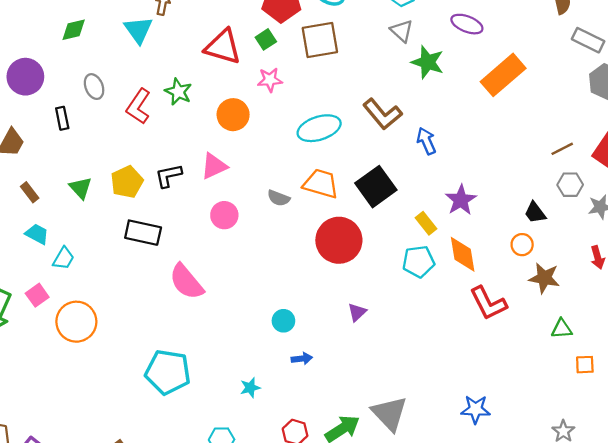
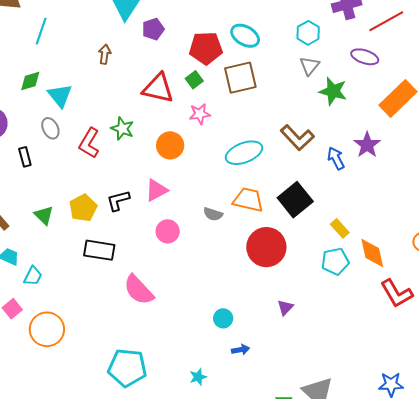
cyan triangle: (138, 30) -> (60, 95), moved
gray triangle: (402, 31) -> (310, 66), turned 30
purple star: (461, 200) -> (367, 145), moved

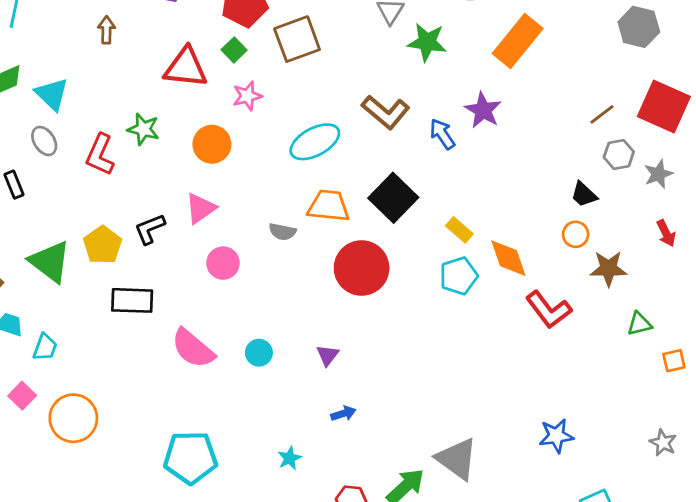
green triangle: (44, 215) -> (50, 262), size x1.6
purple triangle: (285, 307) -> (328, 355), moved
cyan circle: (223, 318) -> (259, 353), moved

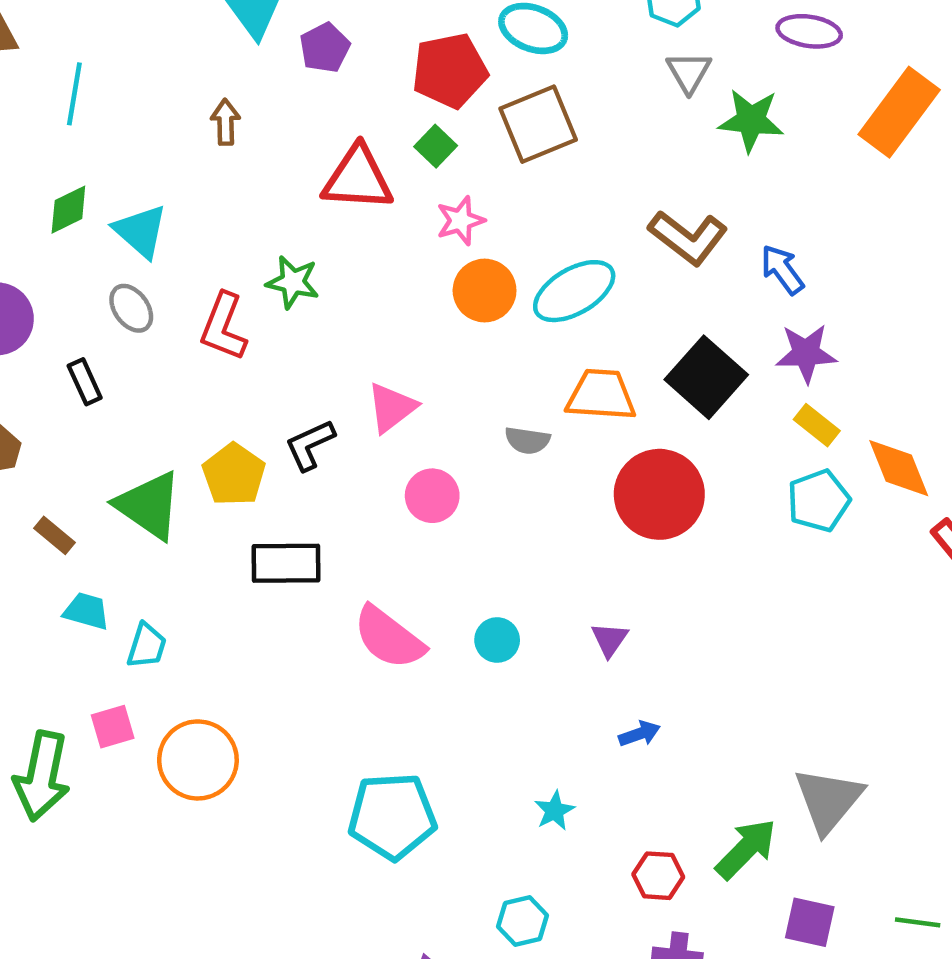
purple star: (483, 110) -> (806, 353), moved, turned -30
orange circle: (212, 144) -> (485, 291), moved
pink square: (22, 396) -> (113, 727), turned 32
gray triangle: (457, 459) -> (828, 800), turned 36

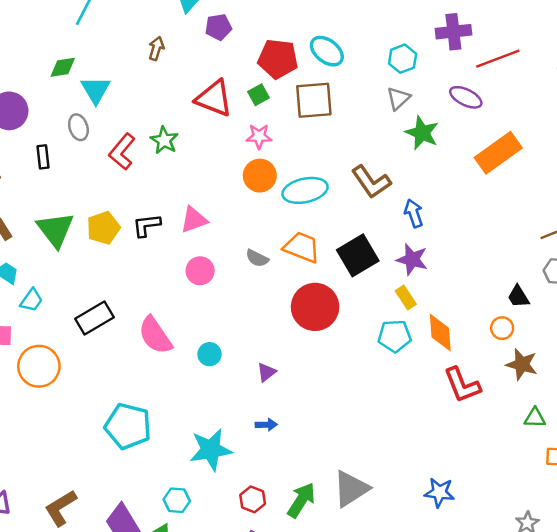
black rectangle: (286, 563) -> (95, 318), moved, turned -48
cyan star: (554, 811) -> (211, 450), size x2.0
green arrow: (746, 849) -> (301, 500), turned -30

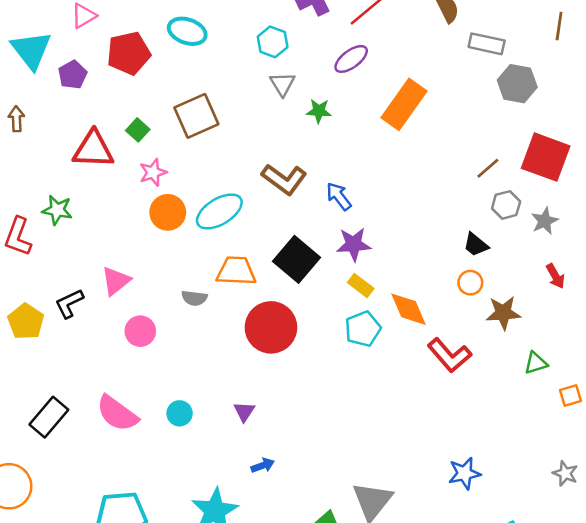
cyan ellipse: (327, 51) -> (187, 31), moved
red pentagon: (278, 59) -> (129, 53), moved
purple ellipse: (466, 97) -> (351, 59), turned -44
green star: (422, 133) -> (319, 111), size x0.7

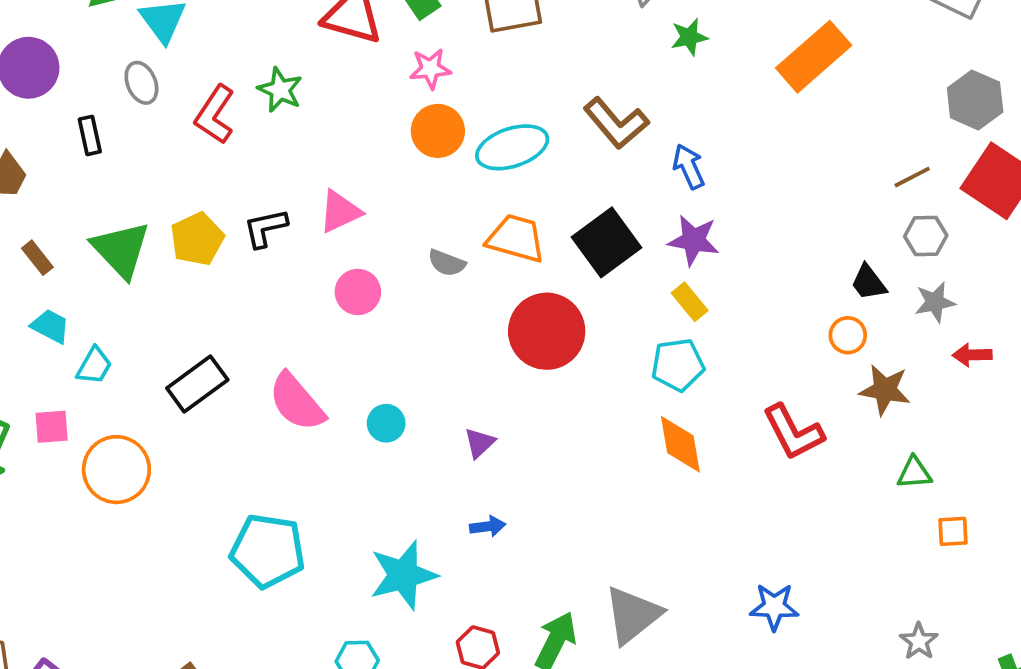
gray hexagon: (517, 84) -> (975, 100), moved
green star: (319, 111) -> (689, 37), turned -30
gray star: (545, 221) -> (935, 302), moved
red arrow: (555, 276) -> (972, 355), turned 105
orange diamond: (408, 309) -> (680, 444), moved

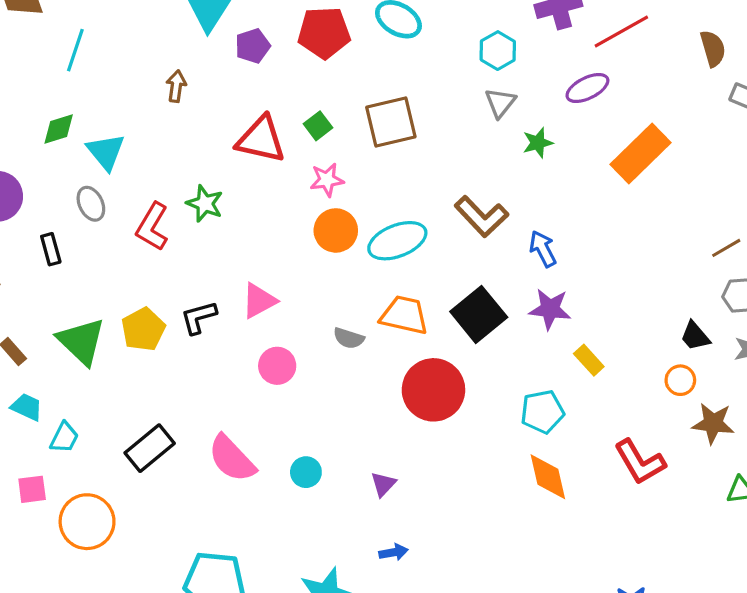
yellow rectangle: (690, 302) -> (589, 360), moved

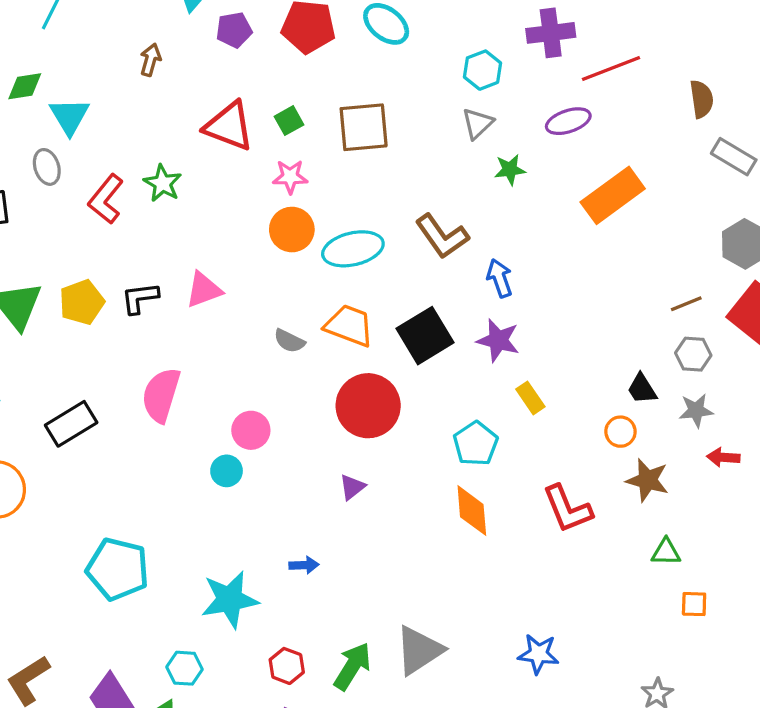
pink circle: (277, 366) -> (251, 430), moved
cyan pentagon: (542, 412) -> (476, 444), turned -30
pink semicircle: (232, 459) -> (161, 395), moved, turned 52
purple triangle: (383, 484) -> (352, 487), moved

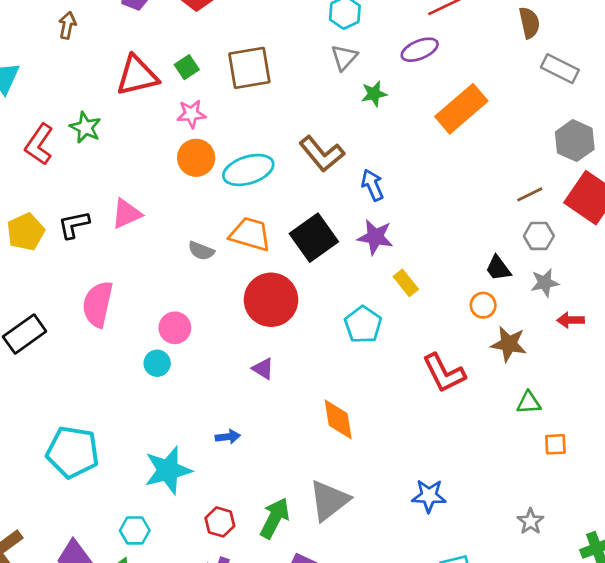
red triangle: (229, 126) -> (137, 76), turned -30
purple triangle: (352, 487) -> (263, 369), turned -45
orange diamond: (472, 511) -> (338, 419), moved

